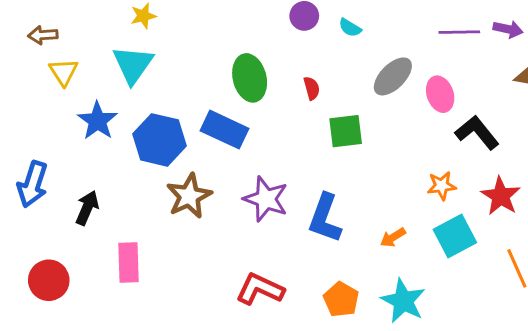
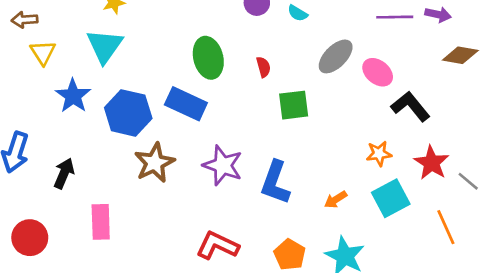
pink ellipse: (440, 94) -> (378, 72), turned -32

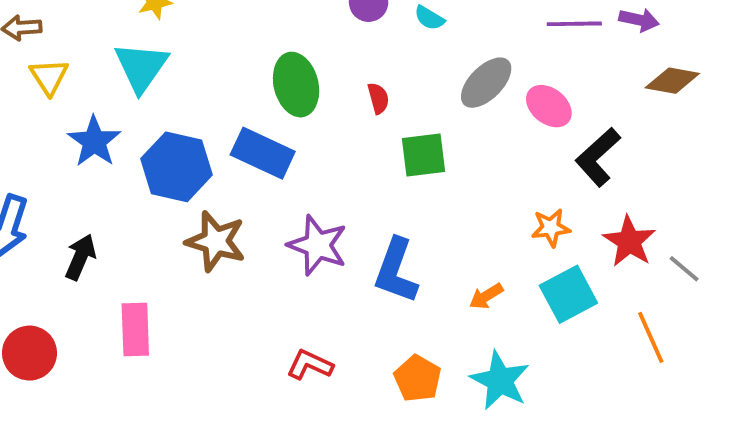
black L-shape: (410, 106) -> (598, 157), turned -93
brown star: (154, 163) -> (216, 241), turned -30
red L-shape: (217, 246) -> (310, 365), size x0.7

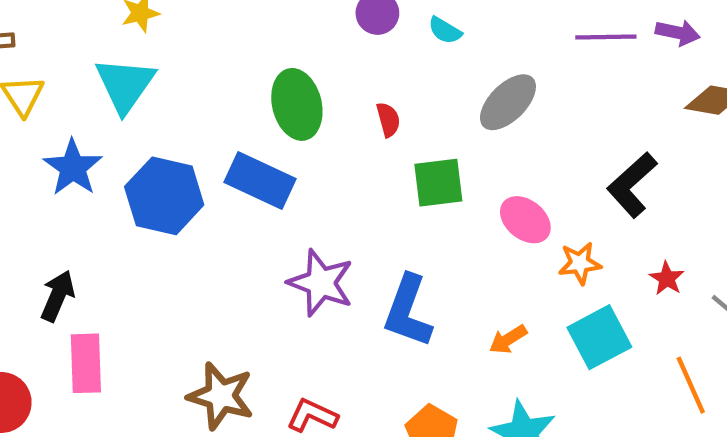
pink ellipse: (549, 106) -> (525, 220), moved
brown star: (216, 241) -> (221, 396), moved
red star: (629, 241) -> (667, 278), size x0.6
pink rectangle: (135, 330) -> (86, 363), moved

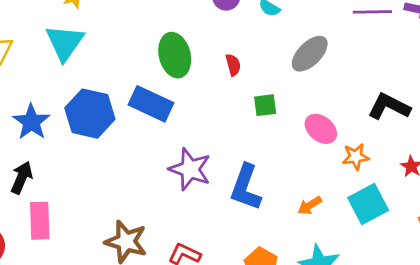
blue star: (73, 168) -> (31, 122), moved
green square: (438, 183) -> (265, 105), size x0.7
black L-shape: (632, 185) -> (389, 107), turned 69

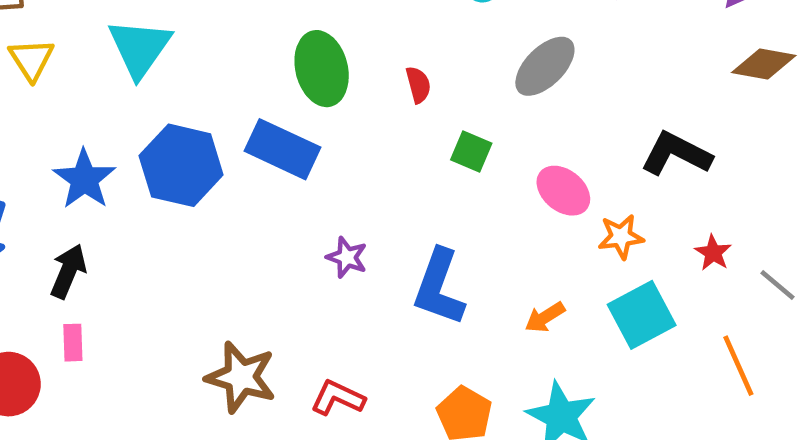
green square: (265, 105) -> (471, 151), turned 30
purple star: (190, 169) -> (347, 257), size x0.6
pink rectangle: (40, 221) -> (73, 343), moved, size x0.6

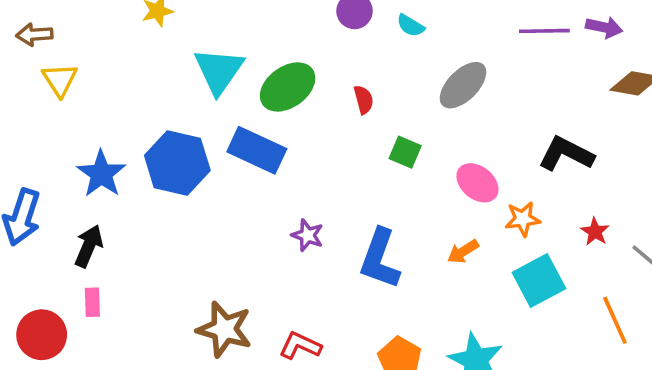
cyan triangle: (140, 48) -> (219, 71), moved
green ellipse: (322, 69) -> (288, 87), turned 68
orange arrow: (545, 317) -> (463, 252), moved

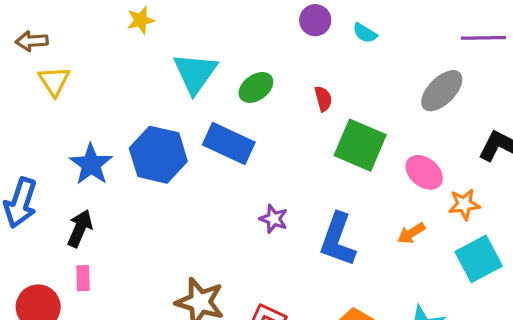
gray ellipse: (463, 85) -> (442, 91), moved
green ellipse: (288, 87) -> (256, 87), size x0.7
green square: (405, 152) -> (360, 145), size x1.8

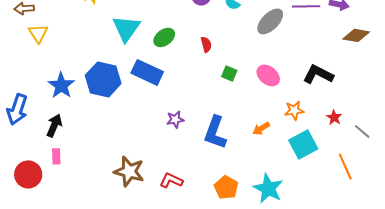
gray ellipse: (442, 91) -> (270, 21), moved
green square: (360, 145) -> (229, 73), size x0.5
pink ellipse: (424, 172) -> (268, 75), moved
purple star: (274, 219) -> (175, 119), turned -30

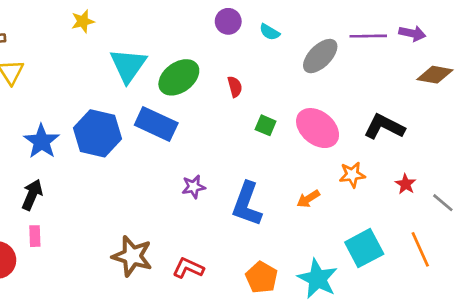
green ellipse: (164, 37) -> (179, 77), size x1.4
pink ellipse: (268, 75) -> (318, 128), size x1.4
cyan square: (303, 144) -> (364, 248), moved

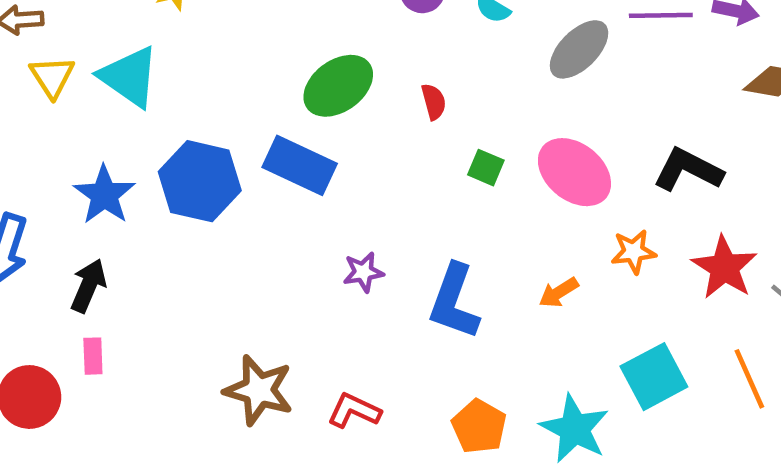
cyan triangle: (128, 65) -> (129, 77), moved, turned -30
red star: (406, 184) -> (724, 268), size x1.8

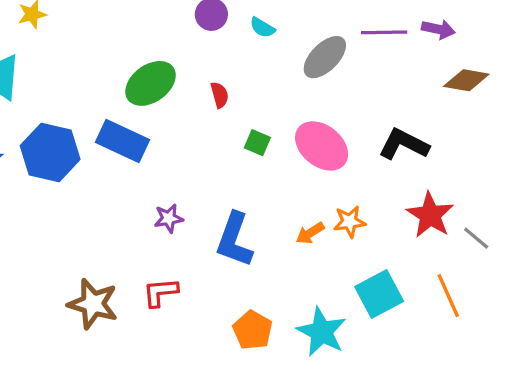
orange star: (634, 252) -> (350, 222), moved
red L-shape: (354, 411) -> (160, 292), moved, turned -30

